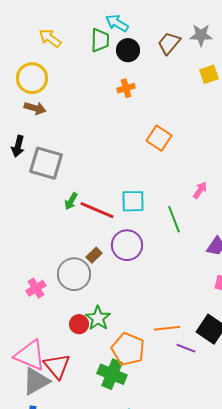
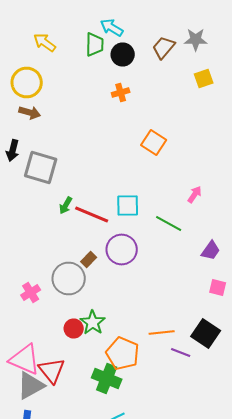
green line: (174, 219) -> (169, 224), turned -40

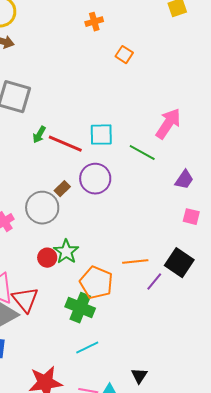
orange square: (154, 142) -> (124, 55), moved, size x0.7
pink arrow: (195, 194) -> (168, 124), size x1.8
purple line: (181, 352) -> (154, 282), turned -72

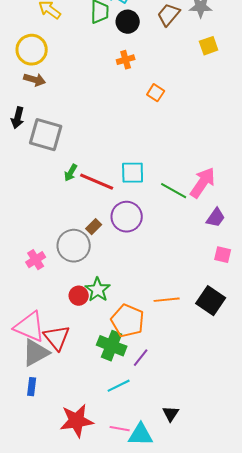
pink arrow: (168, 124) -> (203, 183), moved
purple line: (154, 282) -> (141, 358), moved

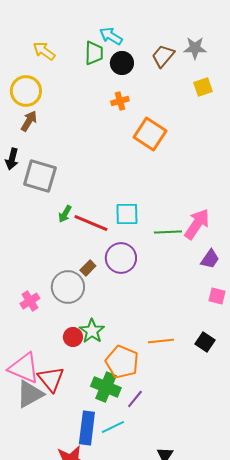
brown arrow: (35, 80) -> (29, 121), turned -75
orange square: (156, 93) -> (150, 134), size x1.8
green line: (174, 191) -> (168, 232), turned -32
black square: (211, 301) -> (205, 342), size x0.7
blue rectangle: (32, 387) -> (87, 428), moved, size x1.8

